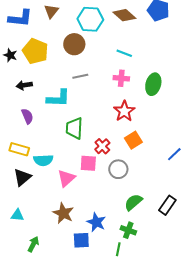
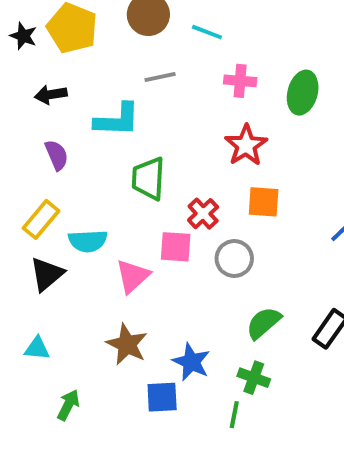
cyan line: (124, 53) -> (207, 32), moved
orange square: (133, 140) -> (264, 202), turned 36
yellow rectangle: (19, 149) -> (41, 219), turned -66

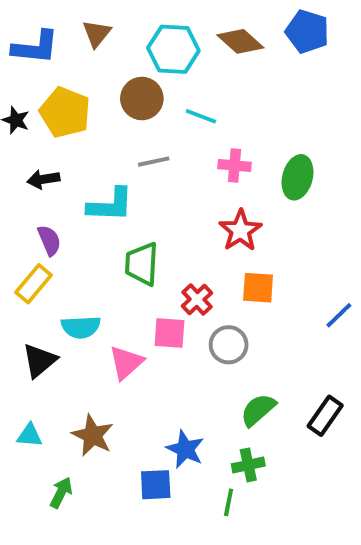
yellow rectangle: (41, 219) -> (34, 284), moved
brown star: (127, 344) -> (93, 435), moved
green cross: (254, 378) -> (248, 465), turned -32

